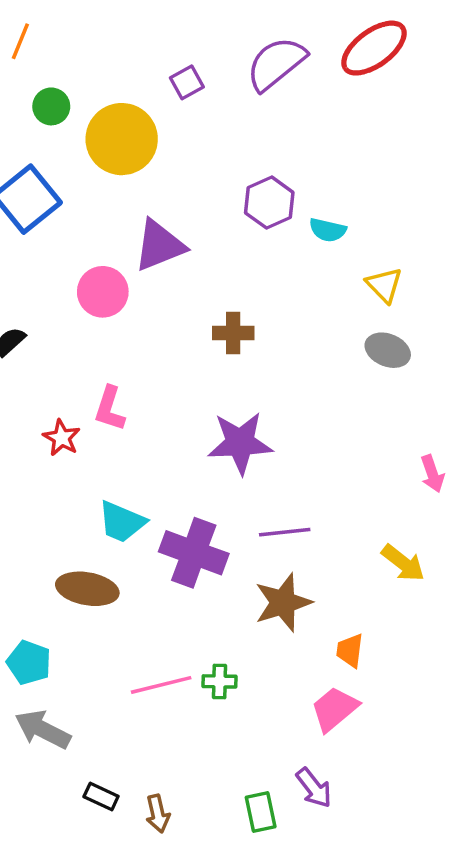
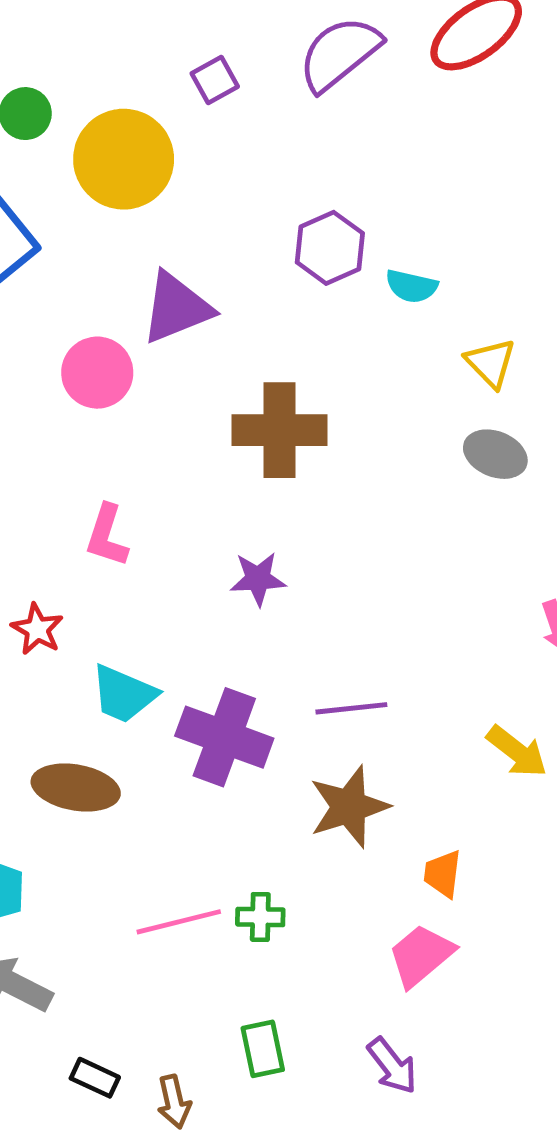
brown cross: (233, 333) -> (280, 430), size x1.6
red star: (62, 438) -> (37, 629), moved
purple star: (240, 443) -> (258, 579), moved, size x0.6
green rectangle: (261, 812) -> (263, 1049), moved

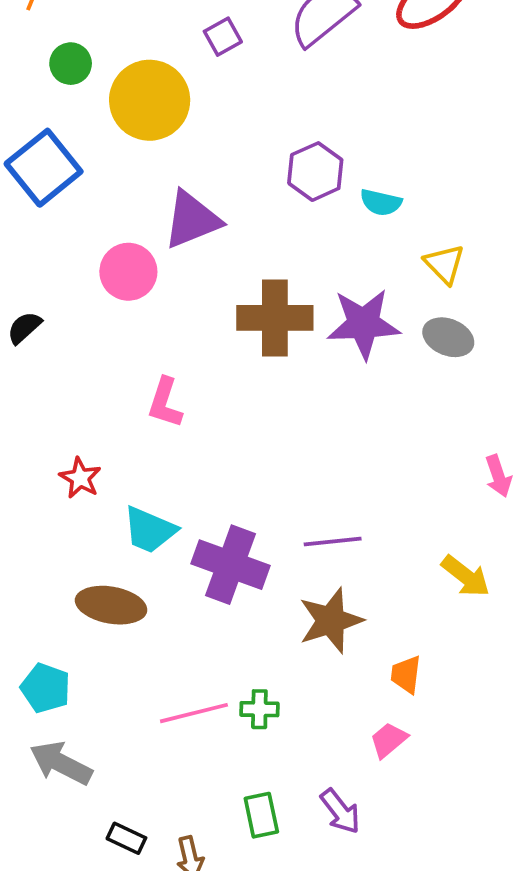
pink L-shape: (107, 536) -> (165, 403), moved
purple star: (258, 579) -> (363, 324), moved, size x1.6
pink trapezoid: (421, 955) -> (389, 740), size x0.7
purple arrow: (392, 1066) -> (340, 811), moved

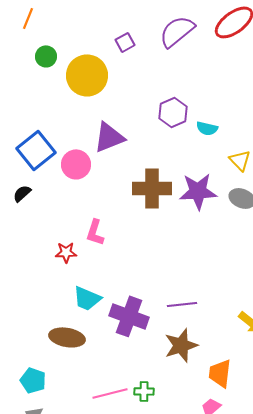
blue square: (44, 168) -> (36, 150), moved
red star: (80, 478) -> (66, 252), moved, turned -30
orange trapezoid: (406, 674) -> (220, 373), size x1.4

